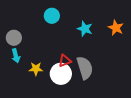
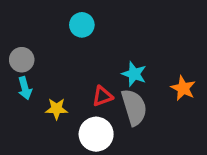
orange star: (116, 28) -> (183, 88), moved
cyan star: (85, 29) -> (134, 74), moved
white circle: (61, 74) -> (96, 134), moved

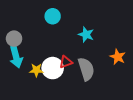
cyan star: (134, 74) -> (86, 35), moved
cyan arrow: (25, 88) -> (16, 57), size x1.5
white circle: (96, 134) -> (53, 68), moved

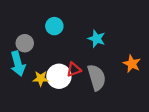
cyan circle: (53, 16) -> (54, 26), moved
gray circle: (14, 39) -> (25, 43), moved

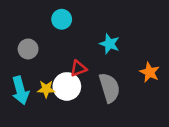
cyan circle: (54, 26) -> (62, 19), moved
cyan arrow: (18, 64) -> (20, 90), moved
red triangle: (74, 69) -> (78, 68), moved

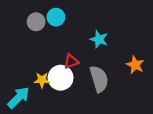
gray circle: (28, 49) -> (36, 22), moved
cyan arrow: (20, 90) -> (19, 98), moved, turned -120

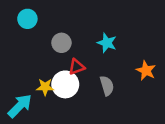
cyan circle: (56, 17) -> (27, 19), moved
gray circle: (36, 22) -> (61, 43), moved
gray semicircle: (99, 79) -> (107, 86), size x0.7

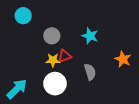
white circle: (65, 84) -> (55, 84), moved
yellow star: (45, 87) -> (53, 60), moved

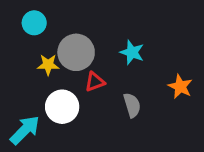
gray circle: (52, 36) -> (76, 52), size x1.5
yellow star: (53, 60) -> (48, 65), moved
white circle: (55, 84) -> (62, 107), moved

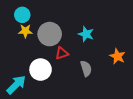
yellow star: (48, 65) -> (25, 31), moved

